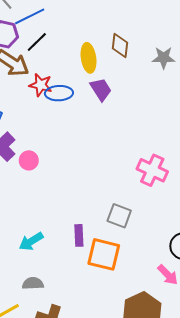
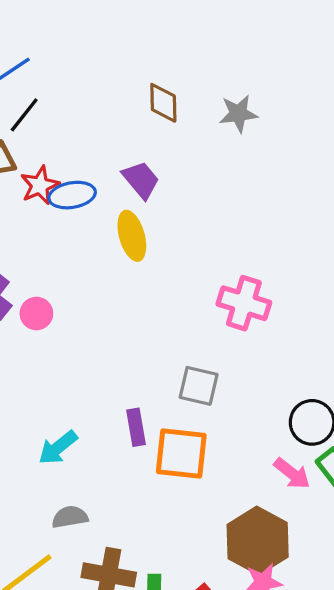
yellow ellipse: (89, 58) -> (132, 236), moved
red star: (41, 85) -> (40, 185), turned -30

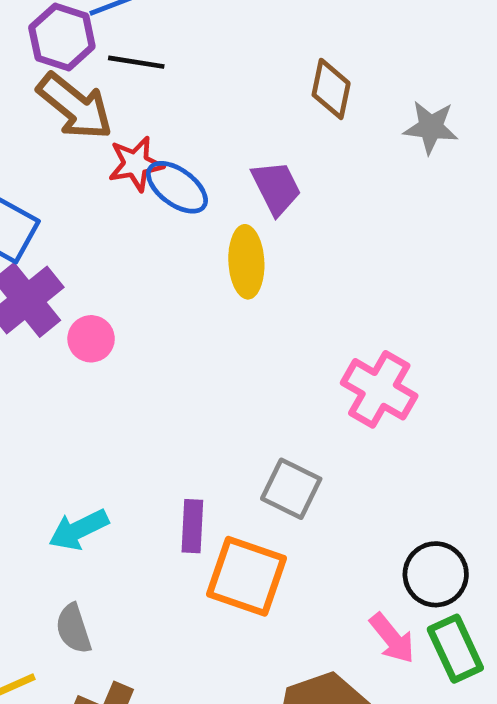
black line: (24, 115) -> (136, 62), turned 48
blue ellipse: (72, 195) -> (177, 187), turned 33
gray semicircle: (70, 517) -> (73, 629), turned -111

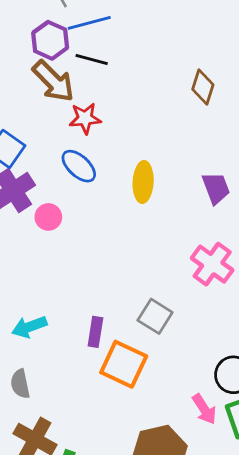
blue ellipse: (177, 187) -> (79, 166), moved
purple trapezoid: (276, 188) -> (216, 188), moved

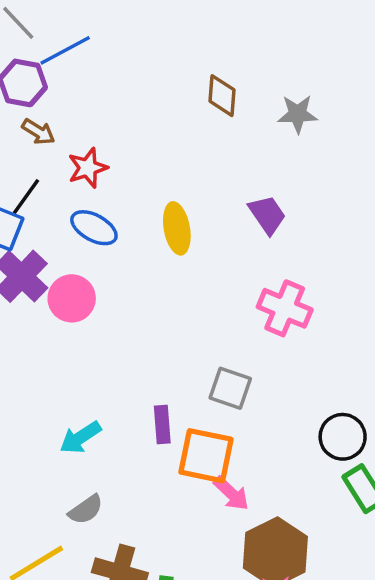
black line: (92, 59) -> (26, 197), moved, turned -56
brown arrow: (53, 81) -> (38, 132), size x0.6
pink circle: (48, 217) -> (72, 298), size x1.4
gray semicircle: (20, 384) -> (86, 510), turned -100
pink arrow: (204, 409) -> (231, 493), moved

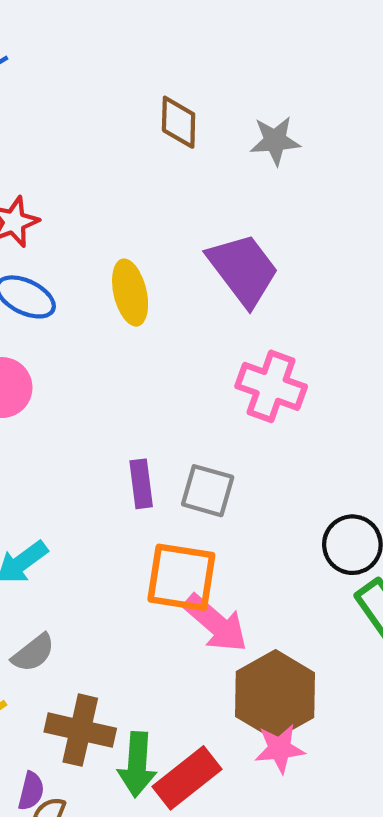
purple trapezoid: (267, 215) -> (243, 269), size x1.5
purple rectangle: (162, 424) -> (141, 484), moved
pink arrow: (231, 493) -> (216, 623), size x1.4

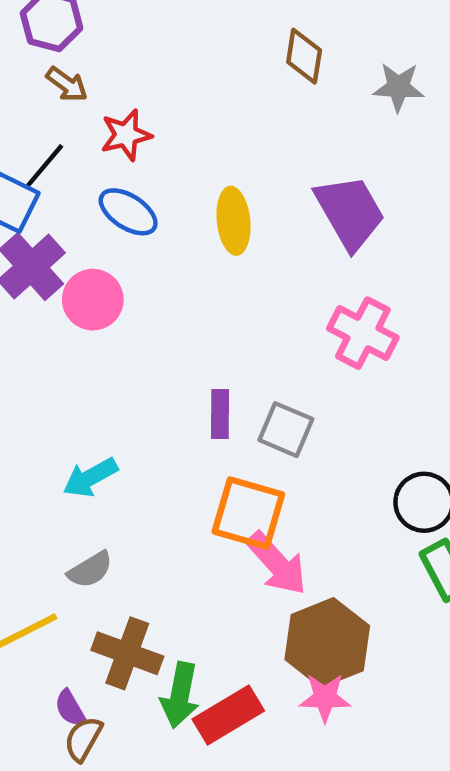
purple semicircle: (31, 791) -> (70, 708), turned 129

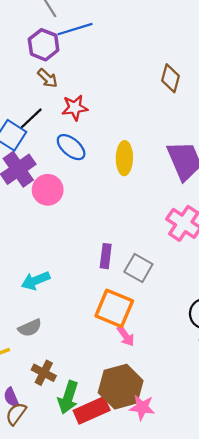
pink arrow: (277, 563) -> (126, 336), size x0.6
brown hexagon: (327, 643) -> (121, 387), moved
brown cross: (127, 653) -> (44, 373), size x0.7

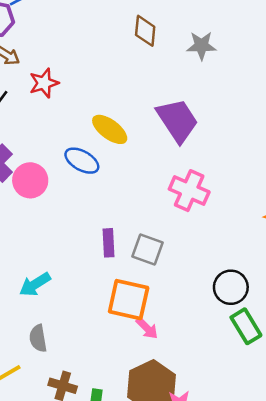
blue ellipse: (71, 147) -> (82, 161), moved
yellow ellipse: (124, 158) -> (110, 129), turned -44
gray semicircle: (30, 328) -> (38, 338), turned 115

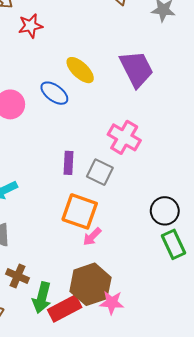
pink cross: (189, 191) -> (124, 137), moved
pink arrow: (147, 328) -> (92, 237), turned 84

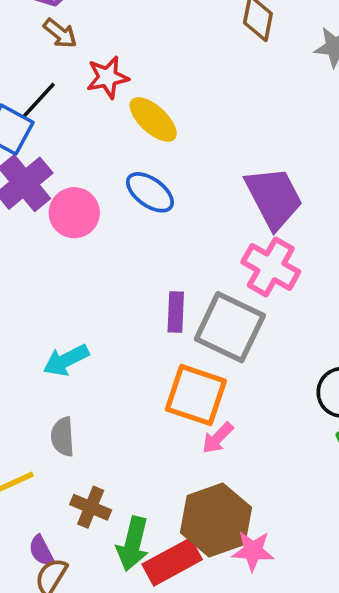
purple trapezoid: (137, 69) -> (274, 198), moved
yellow ellipse: (80, 70) -> (153, 119), moved
gray square: (100, 172) -> (230, 327), size x1.5

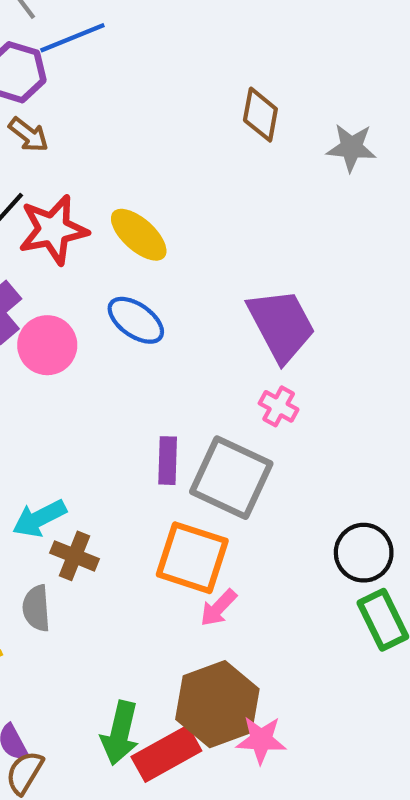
red star: (108, 77) -> (53, 230), moved, size x1.4
pink cross: (271, 267) -> (279, 406), size x0.6
brown cross: (91, 507) -> (75, 556), moved

